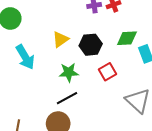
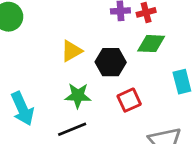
green diamond: (127, 38) -> (151, 44), moved
cyan arrow: (25, 57) -> (22, 109), moved

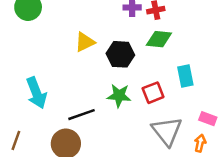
green star: (78, 96) -> (119, 96), moved
red square: (129, 100) -> (153, 93), moved

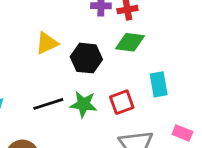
black line: (81, 115) -> (48, 104), moved

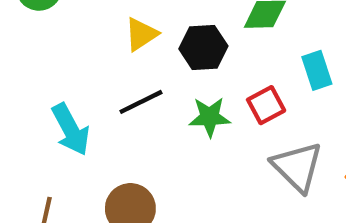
black line: (48, 104) -> (141, 102), moved

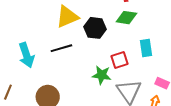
yellow triangle: (141, 34) -> (67, 17), size x1.4
green star: (210, 117) -> (102, 75), moved

